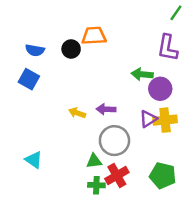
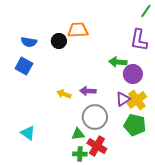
yellow cross: (165, 120) -> (137, 100), turned -30
red cross: (117, 176) -> (97, 146), turned -30
green pentagon: (163, 176) -> (135, 125), moved

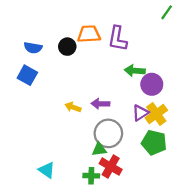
purple L-shape: (139, 40) -> (118, 39), moved
cyan triangle: (28, 133) -> (47, 170), moved
green triangle: (78, 134) -> (99, 149), moved

